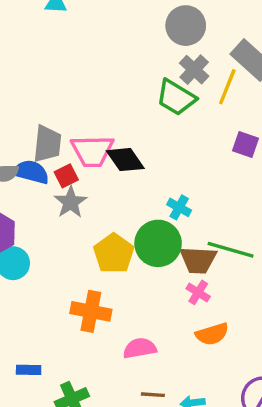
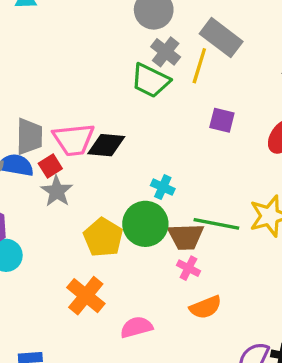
black diamond: (125, 160) -> (106, 145), turned -45
orange cross: (91, 311) -> (86, 296), turned 33

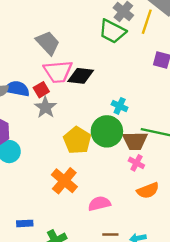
gray trapezoid: (29, 136) -> (48, 43), moved, turned -45

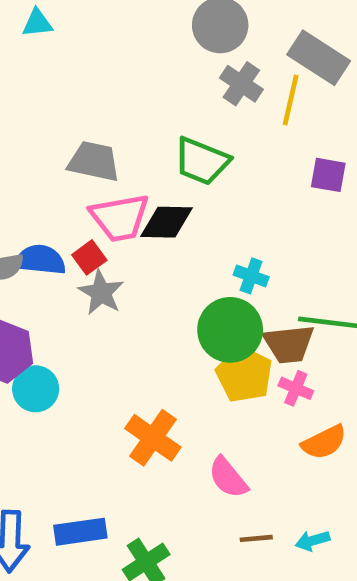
green trapezoid: (112, 31) -> (202, 161), moved
gray trapezoid: (48, 43) -> (94, 161), turned -30
yellow pentagon: (77, 140) -> (244, 374), moved
pink semicircle: (99, 204) -> (228, 478), turned -110
blue rectangle: (25, 223) -> (80, 532), size x1.5

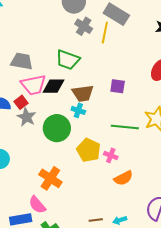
purple square: (328, 175) -> (118, 86), moved
cyan cross: (251, 276) -> (78, 110), moved
green circle: (230, 330) -> (57, 128), moved
brown trapezoid: (289, 344) -> (83, 93), moved
pink semicircle: (228, 478) -> (37, 205), moved

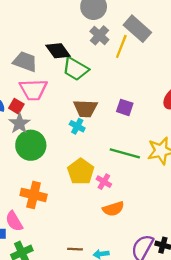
black diamond: (54, 86) -> (58, 51), moved, turned 45
red square: (21, 102) -> (16, 106), turned -32
green circle: (57, 128) -> (31, 145), moved
orange cross: (50, 178) -> (34, 195), turned -30

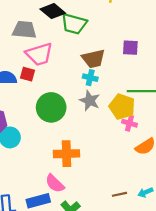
gray star: (19, 123) -> (90, 101), moved
yellow pentagon: (81, 172) -> (122, 107), moved

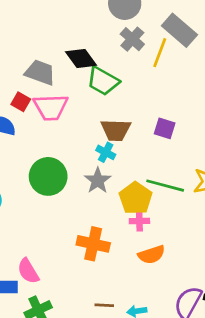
red square: (27, 74) -> (21, 102), moved
pink cross: (130, 123) -> (139, 221), turned -32
orange cross: (66, 154) -> (93, 244), moved

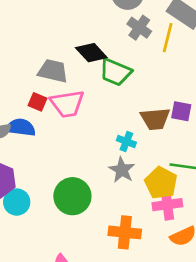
brown trapezoid: (116, 130) -> (155, 119), moved
green circle: (48, 176) -> (72, 196), moved
pink cross: (139, 221) -> (167, 205), size x1.5

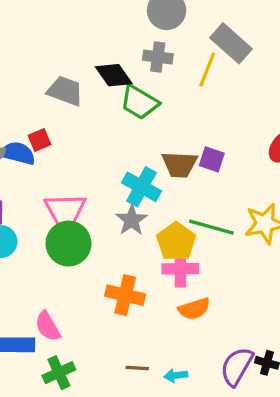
gray cross: (139, 28) -> (158, 57), moved, turned -35
red square: (37, 102) -> (39, 140), moved, turned 36
pink trapezoid: (67, 104) -> (65, 210), moved
cyan cross: (126, 141) -> (142, 187), size x1.6

